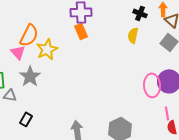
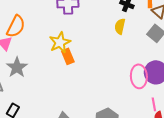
orange rectangle: (81, 31) -> (68, 56), moved
yellow star: (47, 49) -> (60, 42), moved

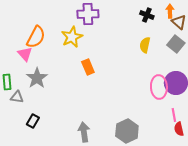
yellow semicircle: (120, 26) -> (145, 45), moved
yellow star: (60, 42) -> (72, 37), moved

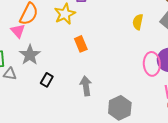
black rectangle: (33, 121) -> (47, 80), moved
gray arrow: (84, 132) -> (86, 86), moved

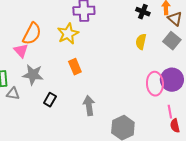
orange rectangle: (81, 44) -> (75, 67), moved
gray star: (30, 55) -> (33, 75), turned -30

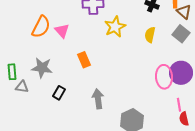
yellow star: (68, 34) -> (115, 27), moved
pink triangle: (21, 51) -> (62, 31), moved

